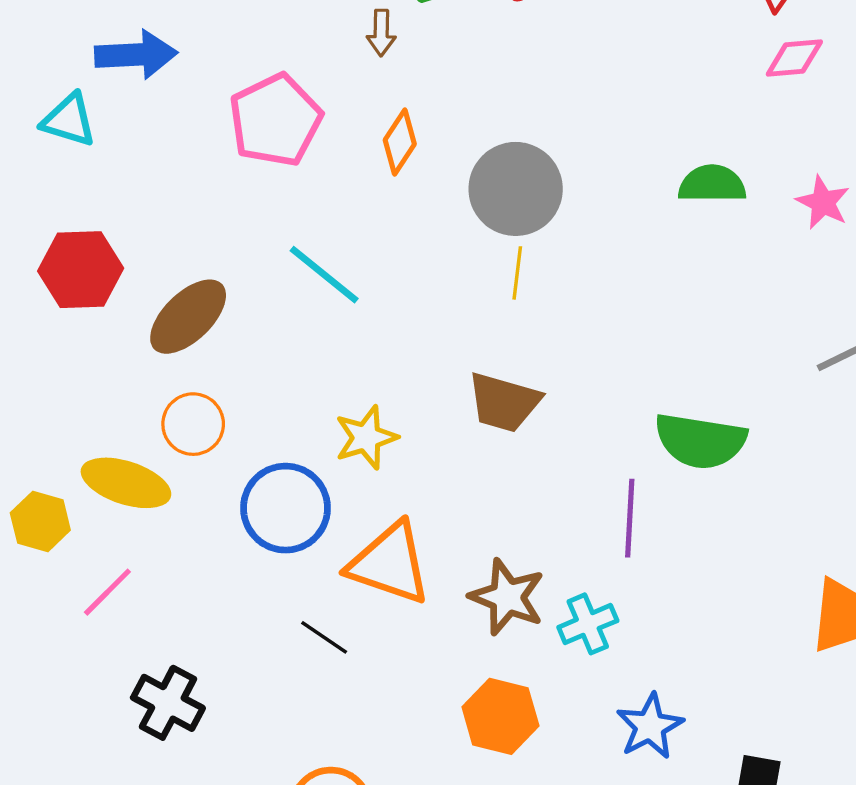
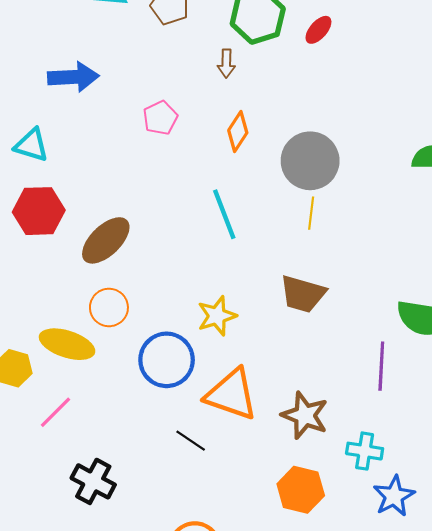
cyan triangle: (69, 120) -> (31, 145), moved
pink pentagon: (275, 120) -> (160, 118), size x0.6
cyan line: (324, 275) -> (224, 214), moved, turned 30
cyan cross: (588, 624) -> (365, 451), moved, turned 32

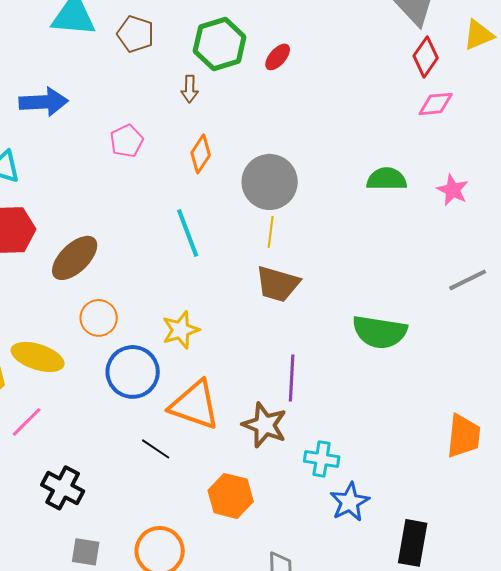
brown trapezoid: (303, 294) -> (278, 284), moved
orange circle: (109, 307) -> (99, 318), moved
purple line: (381, 366) -> (292, 378), moved
orange hexagon: (301, 490) -> (231, 496), moved

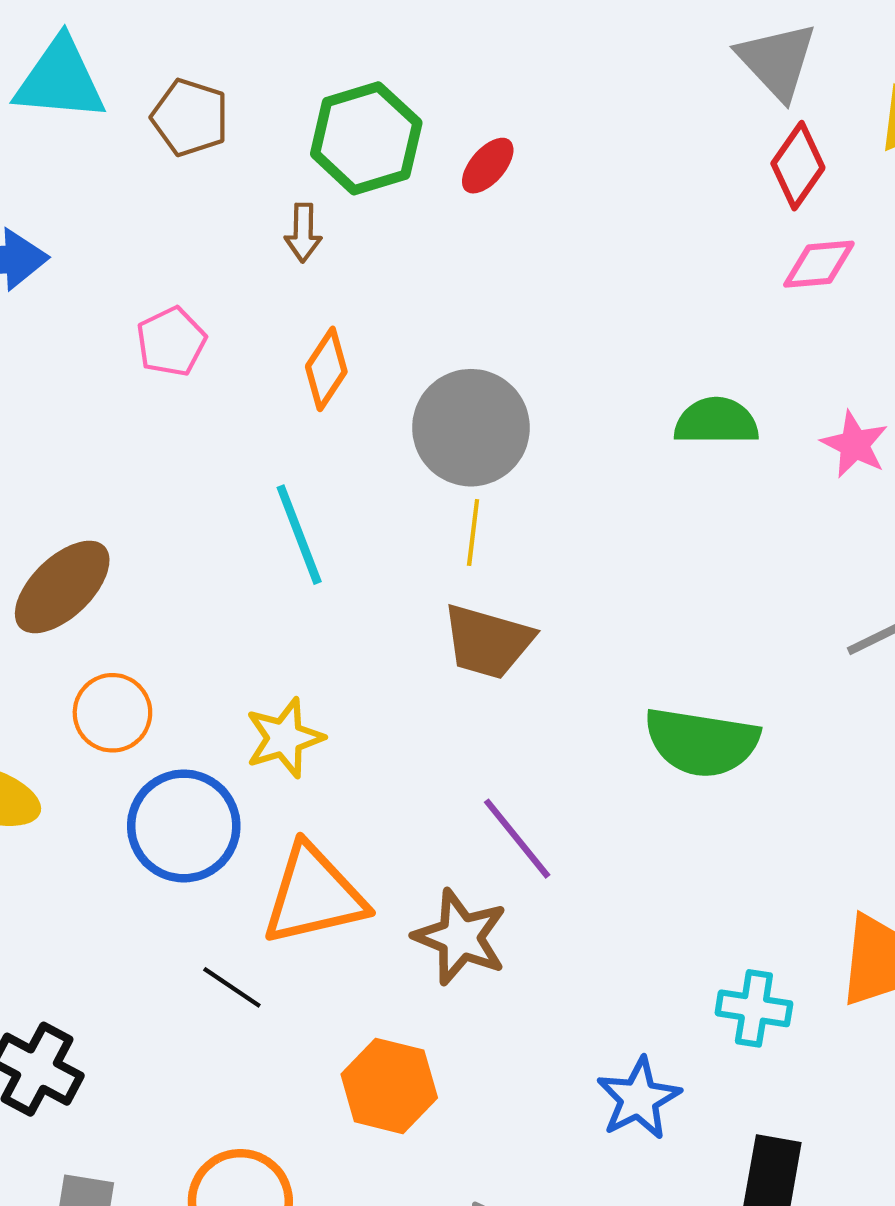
purple line: (292, 378) -> (517, 839), turned -42
orange triangle: (195, 405) -> (314, 895), turned -32
cyan cross: (322, 459) -> (754, 1008), moved

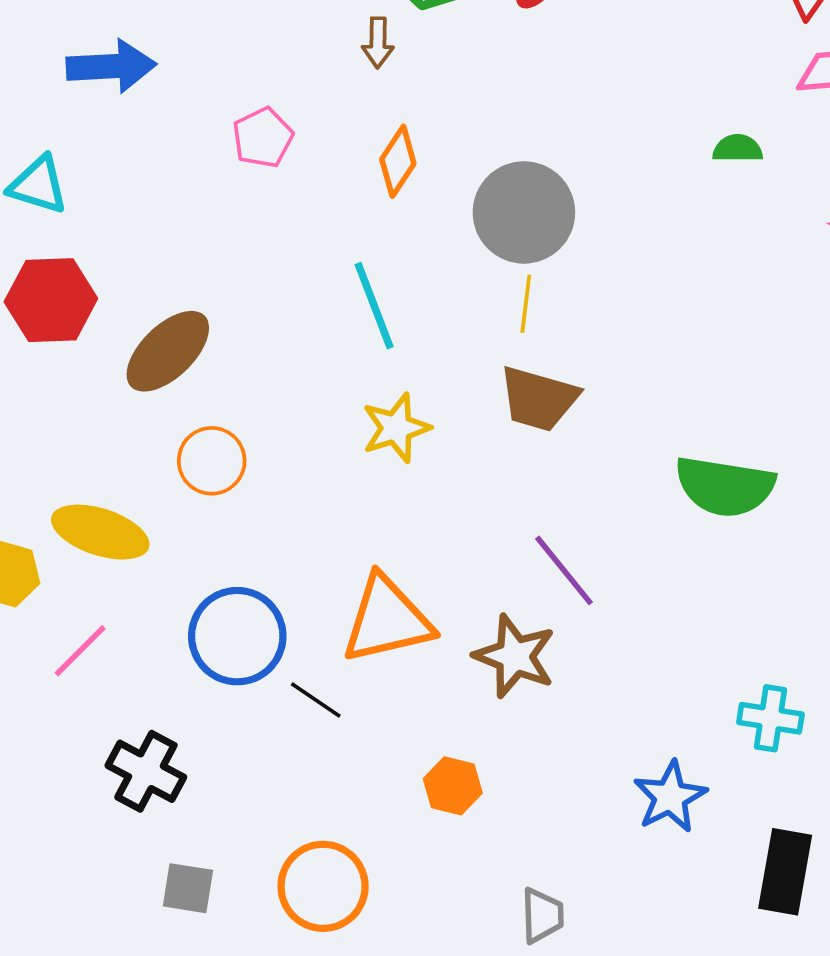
green semicircle: (716, 421) -> (738, 149), moved, size x0.7
yellow star: (284, 738) -> (396, 428), moved
blue circle: (184, 826) -> (237, 636), moved
orange hexagon: (389, 1086) -> (453, 786), size x0.7

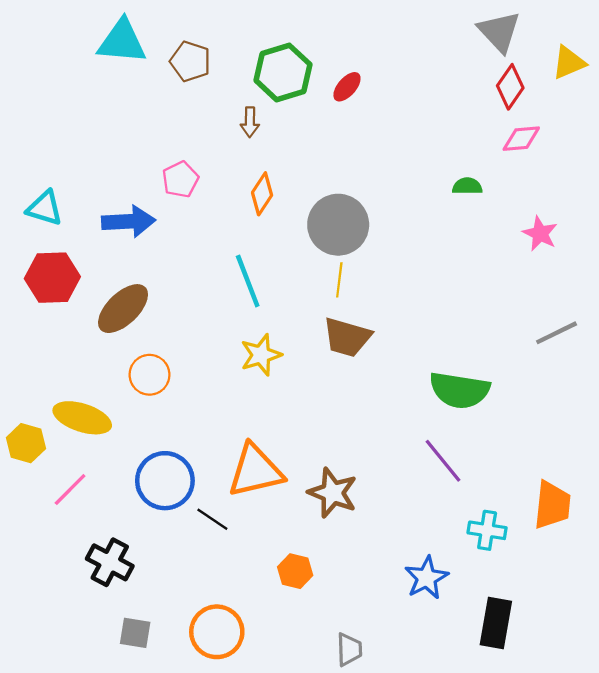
blue arrow: (111, 66) -> (129, 221), moved
purple line: (564, 570) -> (443, 461), moved

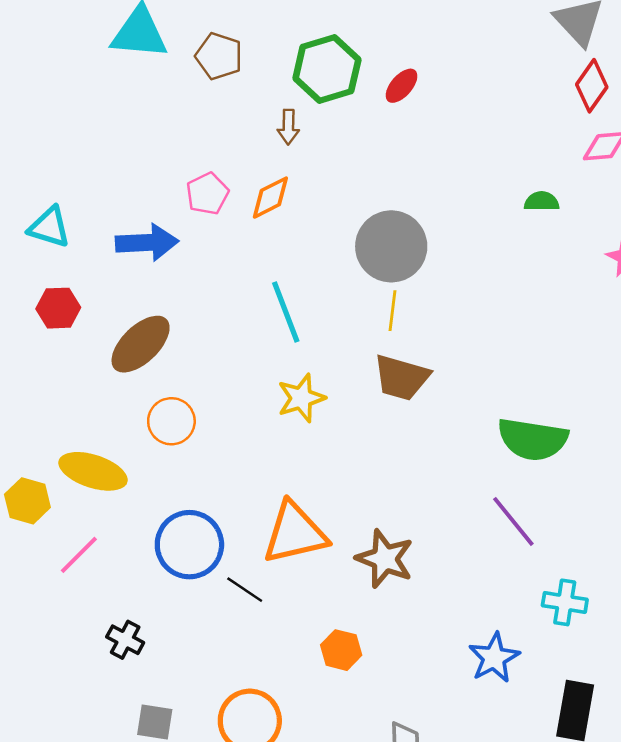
orange diamond: (262, 194) -> (270, 198), moved, turned 30
red hexagon: (52, 278) -> (58, 308), size x0.7
black cross: (110, 562) -> (125, 640), size x0.7

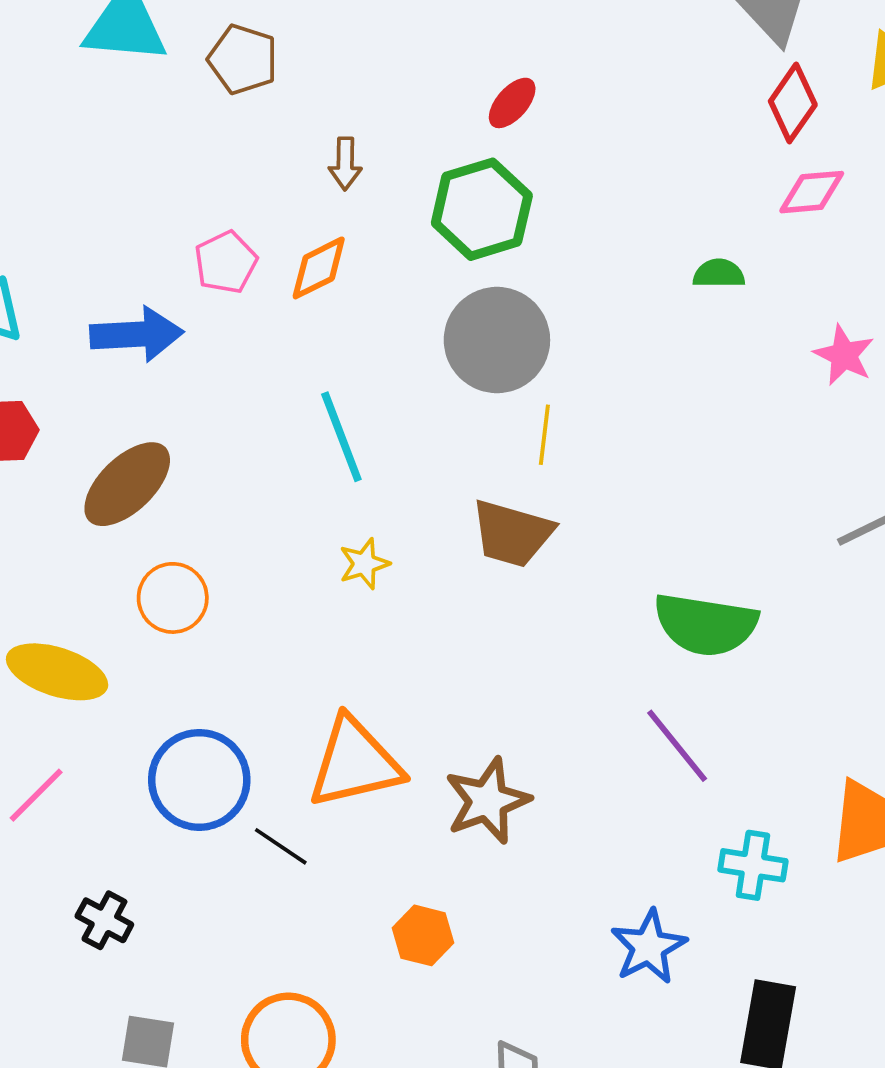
green hexagon: (327, 69) -> (482, 209), moved
yellow line: (393, 311) -> (544, 435), moved
yellow star: (301, 398) -> (364, 564), size x0.7
brown star: (385, 559) -> (487, 801), turned 30

